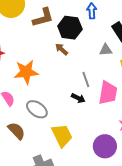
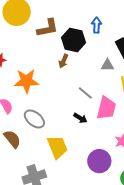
brown arrow: (62, 49) -> (63, 61), turned -112
gray line: (86, 80) -> (85, 93), turned -35
black arrow: (78, 98) -> (80, 118), moved

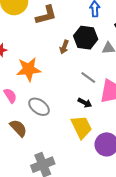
black hexagon: (74, 40) -> (86, 38), moved
yellow trapezoid: (57, 147) -> (81, 127), moved

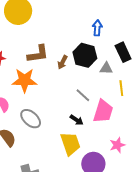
brown L-shape: (46, 15) -> (38, 54), moved

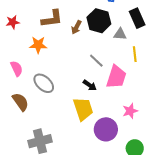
orange star: (25, 80) -> (38, 45), size x0.7

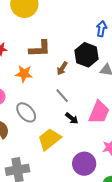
brown arrow: (76, 27) -> (62, 68), moved
gray line: (96, 61) -> (62, 96), moved
yellow trapezoid: (83, 109) -> (49, 139), moved, turned -115

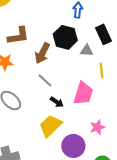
brown arrow: (62, 68) -> (42, 53), size x1.5
yellow trapezoid: (49, 139) -> (50, 126), moved

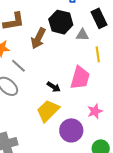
gray line: (45, 80) -> (18, 66), moved

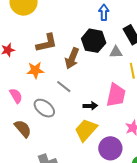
gray line: (18, 66) -> (64, 87), moved
black arrow: (54, 87) -> (90, 106), turned -32

